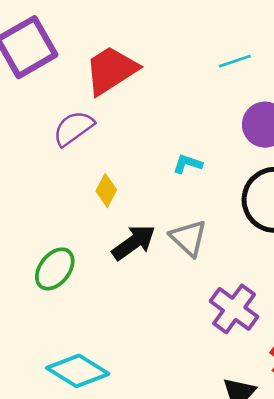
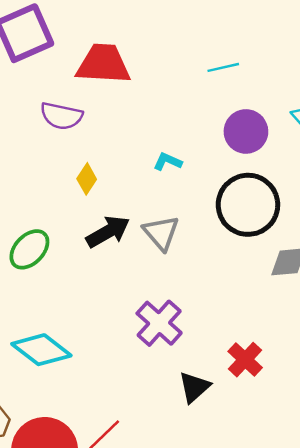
red trapezoid: (111, 70) -> (103, 64), turned 30
purple semicircle: (73, 128) -> (61, 116), turned -138
purple cross: (234, 309) -> (159, 323), moved

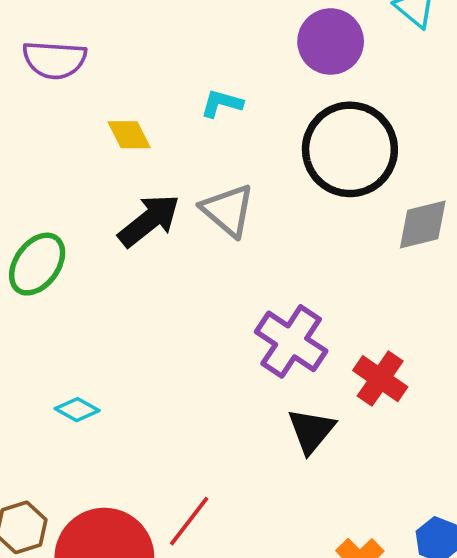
yellow diamond: (87, 179) -> (129, 135), moved, turned -52
purple cross: (159, 323) -> (291, 341), moved
cyan diamond: (41, 350) -> (77, 410), size x0.5

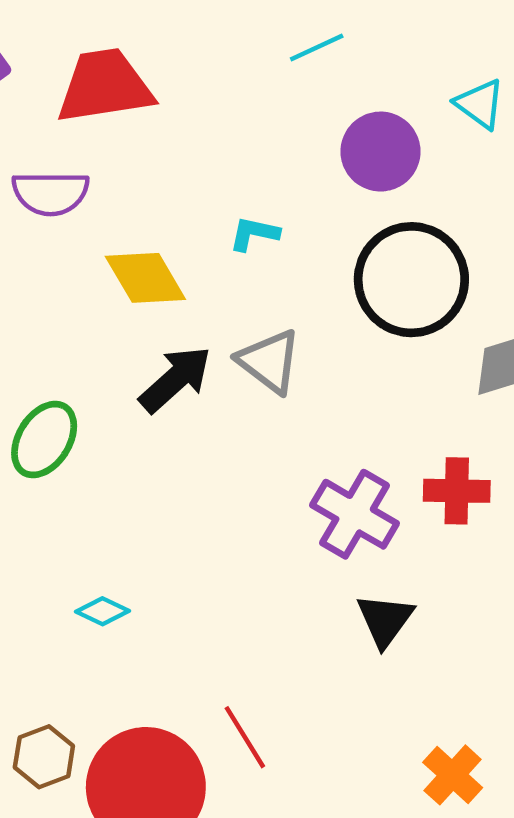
yellow diamond: (129, 135) -> (145, 278), size x1.5
red cross: (380, 379) -> (457, 491), moved, turned -30
red line: (189, 521) -> (245, 737), turned -66

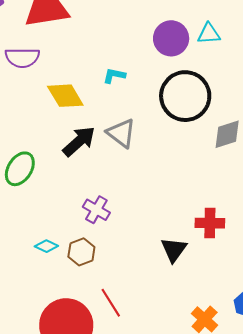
cyan triangle: (480, 104) -> (209, 34), moved, turned -40
red cross: (457, 491) -> (210, 223), moved
purple cross: (355, 514) -> (96, 210), moved, size x0.7
brown hexagon: (44, 757) -> (81, 252), moved

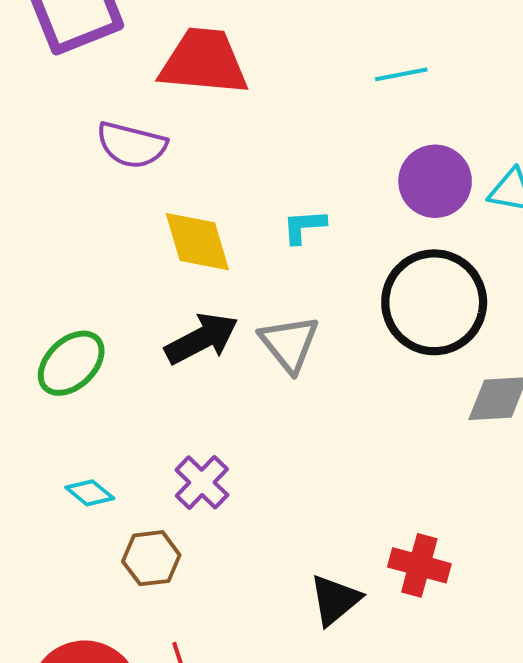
cyan L-shape: (114, 76) -> (304, 226), turned -30
cyan diamond: (46, 246) -> (90, 493), moved

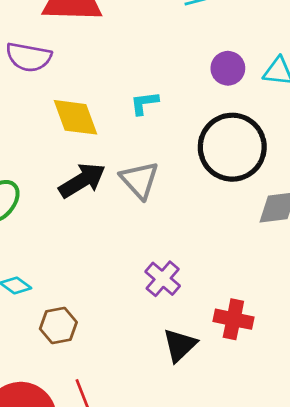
purple circle: (435, 181) -> (228, 68), size x0.7
purple cross: (202, 482) -> (163, 279), moved

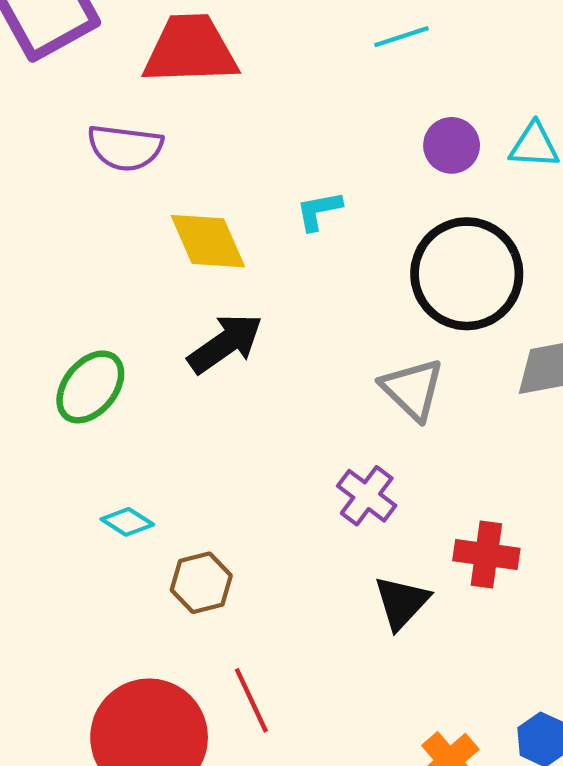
gray triangle: (140, 180) -> (412, 389), moved

